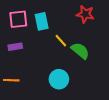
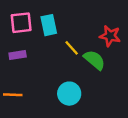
red star: (85, 14) -> (110, 36), moved

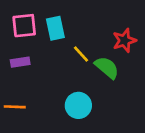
red star: (110, 36) -> (124, 40), turned -30

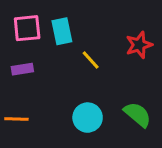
green semicircle: (107, 68) -> (137, 114), moved

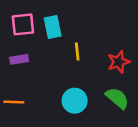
red star: (139, 45) -> (119, 62), moved
yellow line: (91, 60) -> (77, 52), turned 36

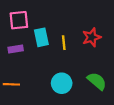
cyan rectangle: (53, 27) -> (41, 37), moved
red star: (119, 62) -> (92, 37), moved

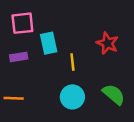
red star: (92, 37) -> (107, 43), turned -30
yellow line: (64, 43) -> (72, 62), moved

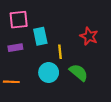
green semicircle: (114, 94) -> (79, 73), moved
cyan circle: (72, 97) -> (49, 73), moved

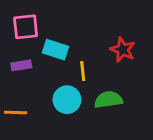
cyan rectangle: (40, 36) -> (56, 50), turned -60
green semicircle: (79, 73) -> (108, 100), turned -48

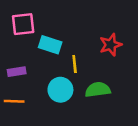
red star: (123, 50) -> (111, 45), turned 30
purple rectangle: (21, 65) -> (17, 72), moved

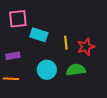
red star: (111, 45) -> (86, 47), moved
yellow line: (75, 64) -> (66, 43), moved

